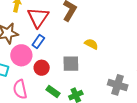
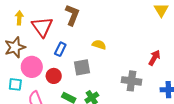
blue rectangle: (38, 41) -> (60, 49), moved

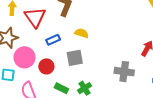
yellow semicircle: (99, 45) -> (82, 33), moved
blue rectangle: (60, 49) -> (53, 40), turned 40

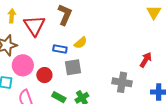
yellow semicircle: (82, 33) -> (81, 43), turned 120
blue rectangle: (53, 40) -> (60, 49), moved, turned 32

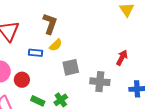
brown L-shape: (65, 15) -> (50, 24), moved
gray square: (73, 67) -> (71, 67), moved

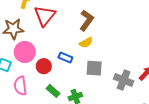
blue rectangle: (36, 53) -> (65, 58), moved
gray cross: (100, 82) -> (124, 80), moved

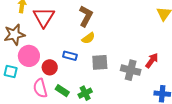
pink semicircle: (20, 86) -> (40, 88), moved

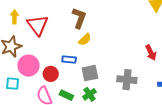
red arrow: (152, 60) -> (151, 53), turned 126
gray square: (100, 62) -> (90, 73), moved
gray cross: (131, 70) -> (127, 80), moved

